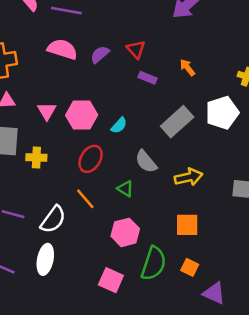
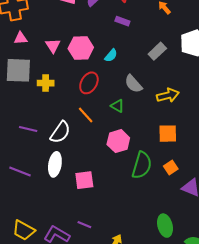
purple rectangle: (147, 78) -> (122, 21), moved
gray rectangle: (177, 122) -> (157, 51), size x0.7
orange square: (190, 267) -> (171, 168), turned 32
pink square: (111, 280) -> (84, 180), moved, turned -30

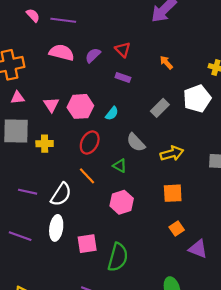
green semicircle: (142, 165) -> (118, 257), moved

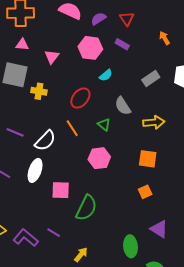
pink hexagon: (80, 106) -> (90, 48), moved
purple triangle: (198, 249) -> (159, 229), moved

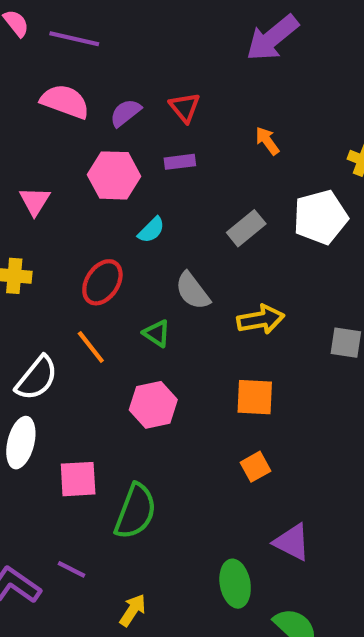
purple rectangle: (122, 44) -> (180, 162), turned -32

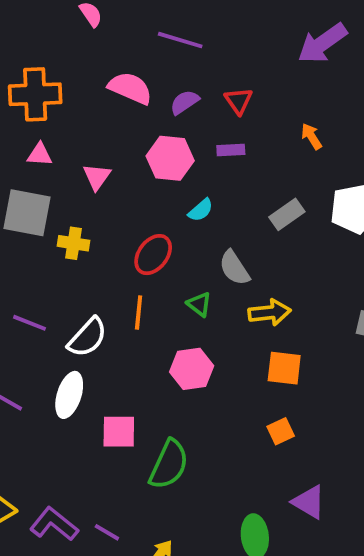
purple line: (74, 39) -> (180, 40), moved
yellow arrow: (261, 320) -> (270, 313), moved
orange line: (91, 347) -> (139, 313), turned 40
purple line: (72, 569) -> (107, 532), moved

